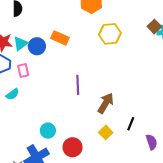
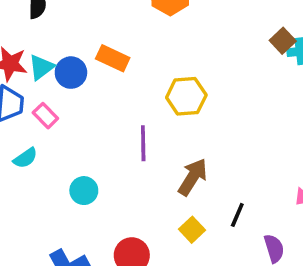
yellow hexagon: (110, 34) -> (186, 96), moved
pink rectangle: (23, 70) -> (45, 116), turned -32
cyan circle: (48, 131) -> (84, 191), moved

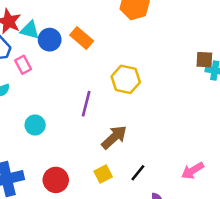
brown square: (283, 41) -> (204, 60), turned 30
cyan triangle: (41, 67) -> (30, 30), turned 36

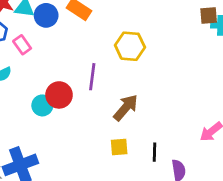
black line: (138, 173) -> (155, 152), moved, turned -30
yellow square: (103, 174) -> (119, 147), turned 30
red circle: (56, 180) -> (59, 95), moved

